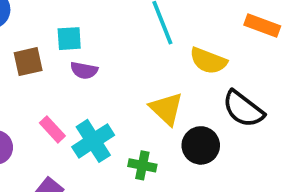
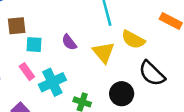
cyan square: (69, 39) -> (34, 45), moved
purple semicircle: (84, 70) -> (69, 42), moved, turned 35
yellow triangle: (166, 109) -> (103, 52), moved

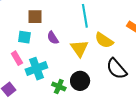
brown square: (17, 26) -> (35, 17), moved
black circle: (122, 94) -> (80, 81), moved

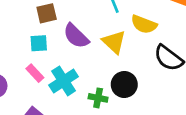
purple semicircle: (53, 38) -> (76, 36), size x1.5

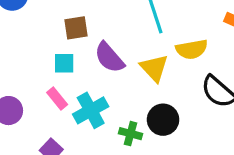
yellow semicircle: (144, 24) -> (192, 49), turned -35

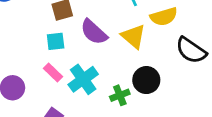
green cross: (131, 134) -> (120, 95), turned -30

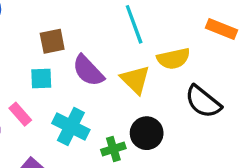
pink rectangle: (53, 73) -> (20, 114), moved
cyan cross: (83, 79) -> (71, 126), turned -32

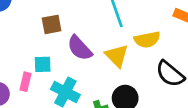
cyan square: (41, 78) -> (43, 64), moved
pink rectangle: (20, 114) -> (25, 82), turned 54

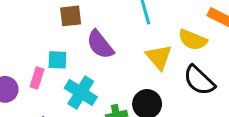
yellow semicircle: (147, 40) -> (193, 40), moved, turned 30
yellow triangle: (117, 56) -> (159, 57), moved

